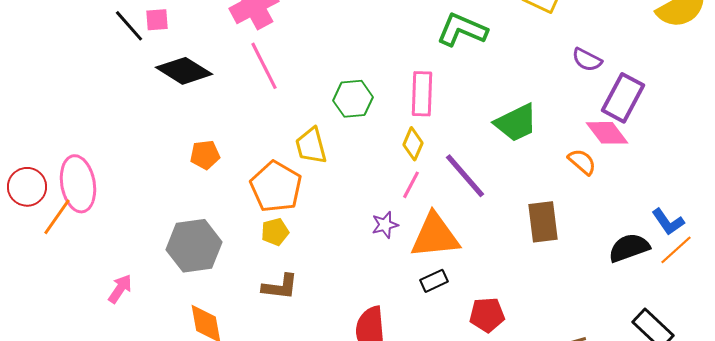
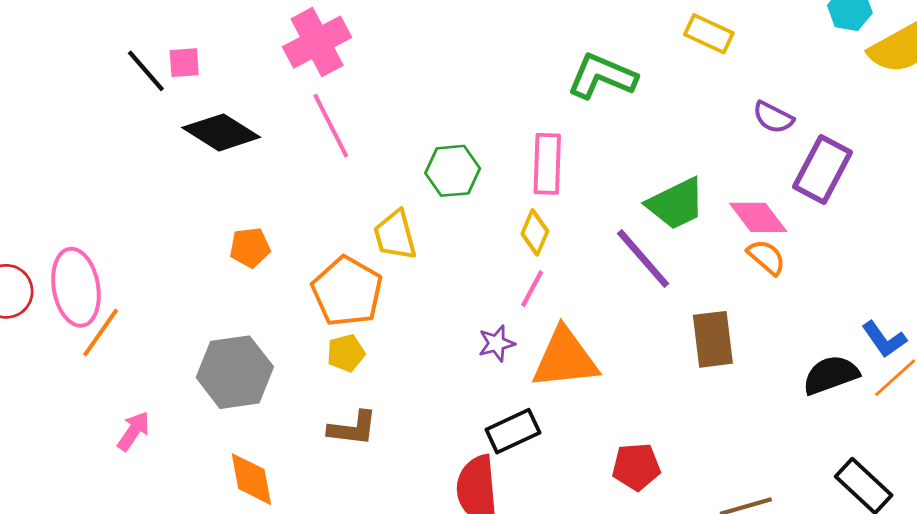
pink diamond: (607, 133) -> (758, 217), moved
purple line: (465, 176) -> (643, 258), moved
orange line: (57, 217) -> (101, 332), moved
black rectangle: (434, 281) -> (513, 431), moved, size x1.4

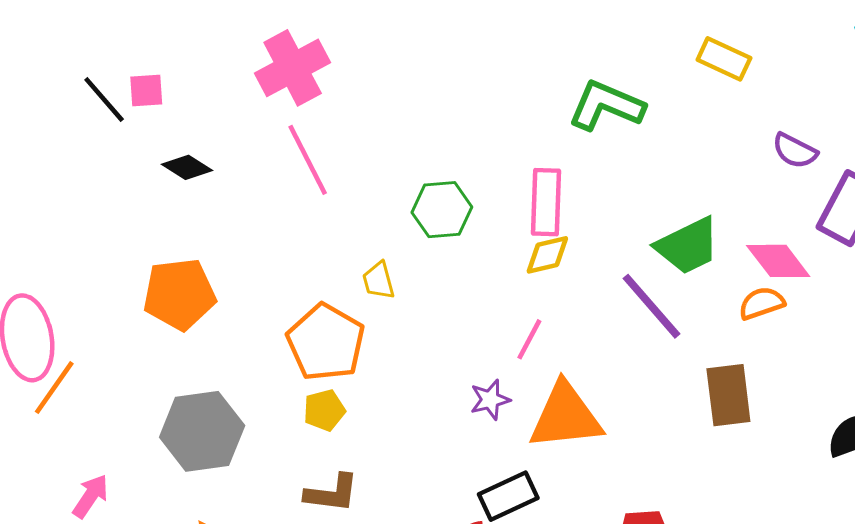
black diamond: (221, 132) -> (187, 167), size x0.6
yellow diamond: (535, 232) -> (547, 255), moved, turned 54
yellow trapezoid: (395, 235) -> (379, 281), size x0.7
orange pentagon: (250, 248) -> (179, 294), moved, size x1.6
orange semicircle: (766, 257) -> (762, 303), moved, turned -60

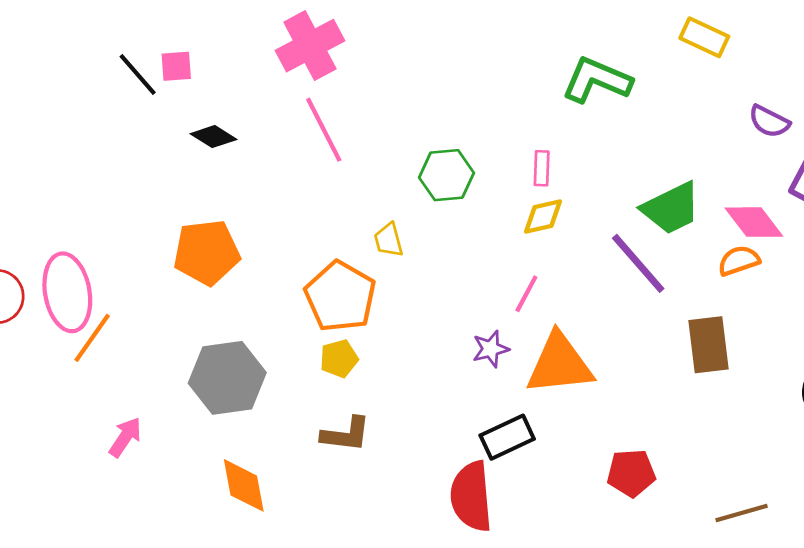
pink rectangle: (546, 202) -> (542, 168), size x0.6

